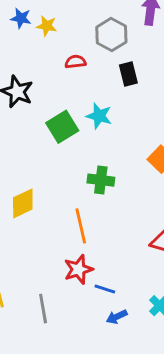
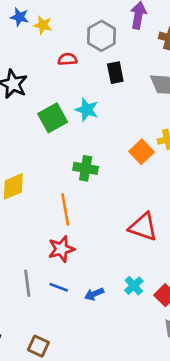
blue line: (105, 289) -> (59, 287), moved

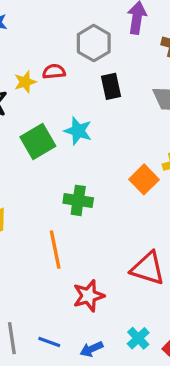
yellow star: (43, 25) -> (25, 82), moved, turned -30
red star: (61, 249) -> (89, 296), moved

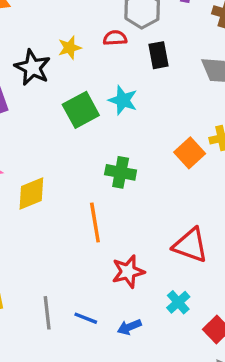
red semicircle: (54, 72) -> (115, 38), moved
cyan cross: (138, 338) -> (178, 302), moved

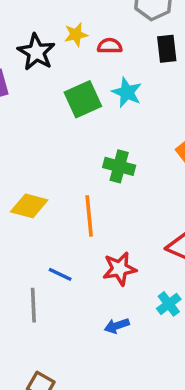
red semicircle: (115, 38) -> (110, 46), moved
yellow diamond: (31, 193) -> (29, 206), moved, turned 33
blue line: (86, 318) -> (60, 274), moved

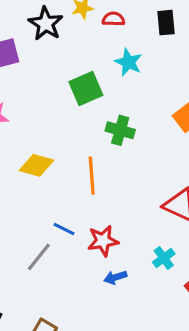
green square: (83, 99) -> (86, 88), moved
red star: (120, 269) -> (103, 241), moved
gray line: (33, 305) -> (39, 257), turned 40

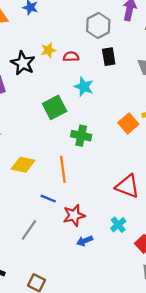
blue line: (64, 229) -> (48, 199), moved

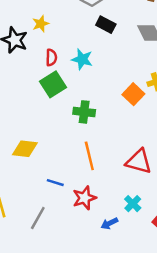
red semicircle: (71, 57) -> (51, 57), moved, turned 98
black rectangle: (109, 57) -> (106, 25), turned -48
orange line: (63, 169) -> (89, 156), moved
blue arrow: (85, 241) -> (109, 223), moved

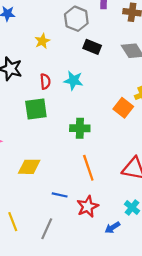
yellow star: (41, 24) -> (42, 41), moved
green square: (53, 84) -> (36, 109), moved, turned 30

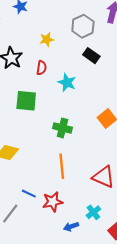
red semicircle: (45, 81) -> (41, 68), moved
blue line: (60, 195) -> (29, 194), moved

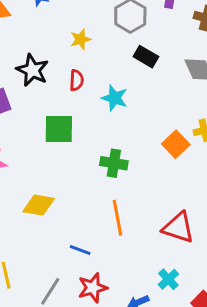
blue line: (29, 194) -> (80, 250), moved
red star: (53, 202) -> (93, 288), moved

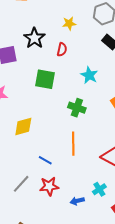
cyan star: (115, 98) -> (89, 75), moved
yellow diamond: (39, 205) -> (23, 126), turned -35

